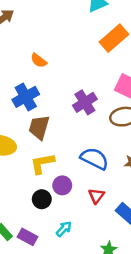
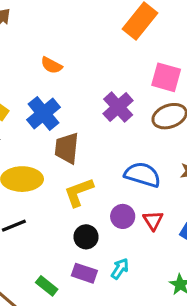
purple circle: (62, 185) -> (123, 216), moved
purple rectangle: (28, 237) -> (84, 273), moved

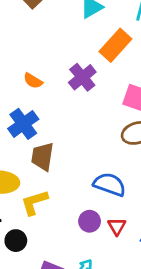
purple cross: (118, 107) -> (82, 77), moved
yellow L-shape: (79, 192) -> (34, 202), moved
black circle: (86, 237) -> (16, 241), moved

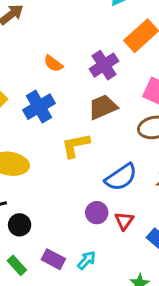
brown trapezoid: (43, 157) -> (103, 107), moved, turned 52
blue semicircle: (110, 184) -> (121, 177), turned 120
yellow L-shape: (34, 202) -> (76, 145), moved

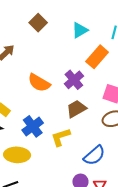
orange semicircle: (53, 64) -> (39, 83), size x1.6
blue cross: (39, 107) -> (33, 126), moved

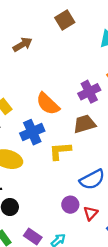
orange semicircle: (39, 83) -> (48, 104), moved

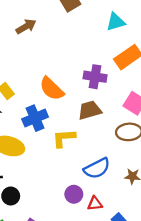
purple cross: (89, 92) -> (95, 77), turned 35
red triangle: (91, 213) -> (95, 204), turned 40

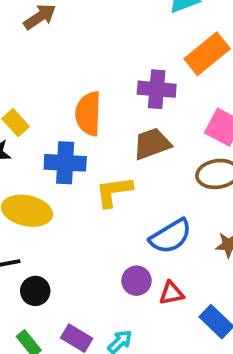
orange semicircle: (52, 89) -> (88, 114), turned 52
blue cross: (35, 118) -> (65, 163), turned 30

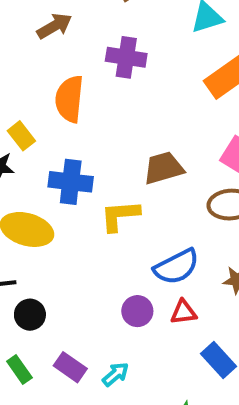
purple cross: (157, 89) -> (126, 57), moved
orange semicircle: (88, 114) -> (69, 99), moved
red triangle: (171, 293) -> (184, 312), moved

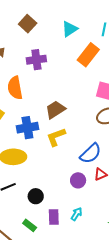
brown trapezoid: (164, 168) -> (55, 110), moved
black circle: (30, 315) -> (36, 196), moved
purple rectangle: (70, 367) -> (54, 217), turned 70

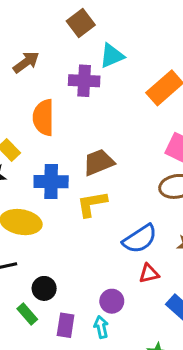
cyan triangle: (70, 29) -> (112, 56), moved
purple circle: (78, 180) -> (112, 301), moved
cyan arrow: (77, 214) -> (101, 327), turned -56
green rectangle: (30, 225) -> (27, 314), moved

